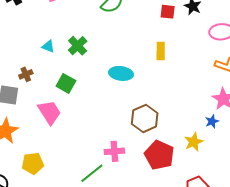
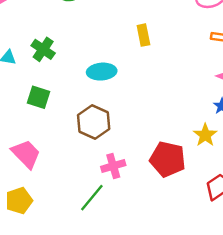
pink trapezoid: (49, 112) -> (26, 154), moved
brown hexagon: (145, 118) -> (94, 122), moved

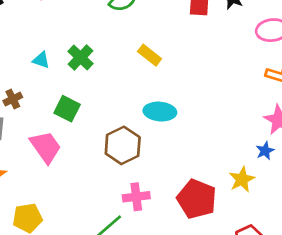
yellow rectangle: (143, 35) -> (150, 55), moved, turned -50
cyan ellipse: (102, 72) -> (160, 112), moved
pink trapezoid: (26, 154) -> (46, 147), moved

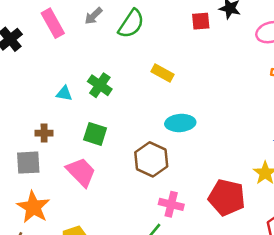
brown cross: (13, 99) -> (44, 133), turned 35
pink cross: (136, 197) -> (171, 204), turned 30

